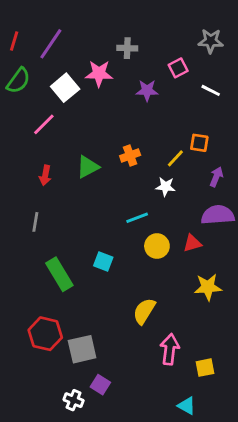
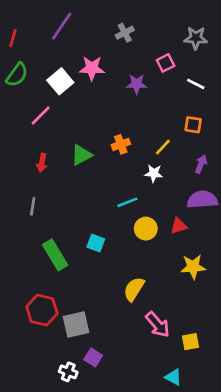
purple line: (51, 44) -> (62, 26), moved
gray cross: (127, 48) -> (125, 33), moved, turned -30
orange square: (199, 143) -> (193, 125), moved
pink arrow: (170, 349) -> (158, 325), turned 132

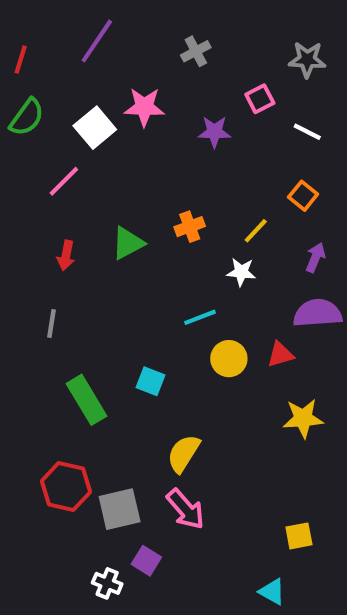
orange square: (193, 125) -> (303, 196), turned 30
yellow semicircle: (134, 289) -> (183, 453), moved
pink arrow: (158, 325) -> (186, 509), moved

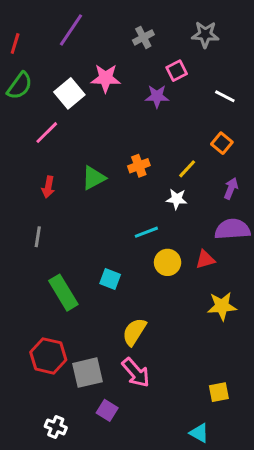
gray star: (307, 60) -> (205, 34), moved
pink square: (260, 99) -> (177, 71), moved
white cross: (107, 583) -> (56, 427), moved

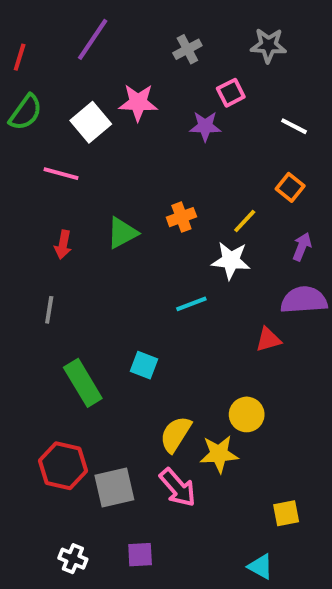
pink line: (47, 133) -> (61, 174), turned 60
white star: (177, 199) -> (231, 260), size x1.4
yellow circle: (168, 262) -> (247, 414), moved
yellow star: (222, 306) -> (219, 454), moved
purple square: (107, 410) -> (140, 555), moved, turned -35

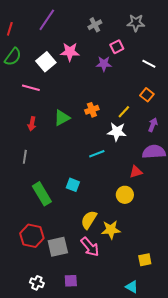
yellow circle: (247, 414) -> (125, 195), moved

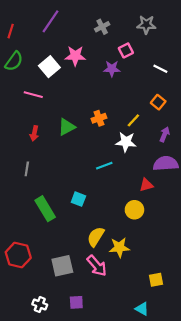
red hexagon: (32, 236) -> (18, 255), moved

